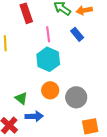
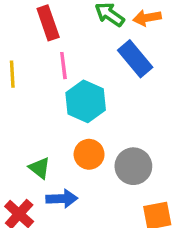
pink line: (48, 34) -> (63, 66), moved
blue rectangle: (77, 34) -> (135, 59), size x1.5

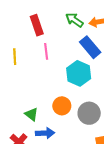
cyan hexagon: (86, 101) -> (79, 73), moved

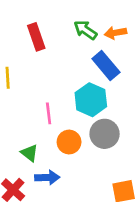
pink line: (46, 51) -> (49, 113), moved
gray circle: (89, 113) -> (105, 134), moved

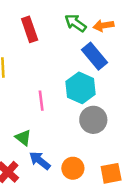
orange circle: (69, 142) -> (73, 168), moved
blue arrow: (47, 178) -> (40, 161), turned -140

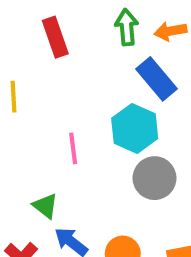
green arrow: (75, 23) -> (127, 27), turned 50

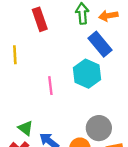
gray circle: (155, 178) -> (99, 128), moved
green triangle: (45, 206) -> (26, 128), moved

